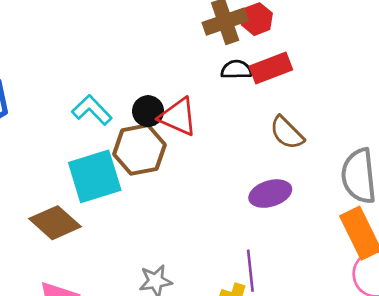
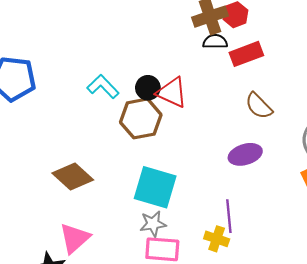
black semicircle: (236, 70) -> (215, 42), moved
cyan square: (95, 176) -> (155, 187), moved, turned 33

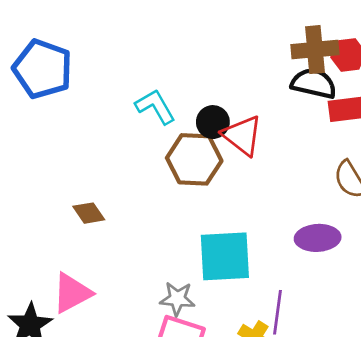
black semicircle: (215, 42) -> (314, 83), size x1.4
brown diamond: (73, 176) -> (89, 213), size x0.6
cyan square: (155, 187) -> (225, 256), moved, turned -33

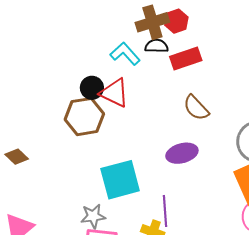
black semicircle: (314, 83) -> (157, 46), size x0.7
cyan L-shape: (155, 107) -> (125, 54), moved
brown diamond: (89, 213) -> (17, 157), moved

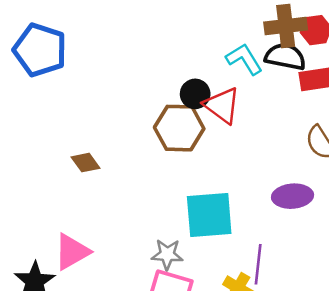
black semicircle: (157, 46) -> (285, 57), size x1.4

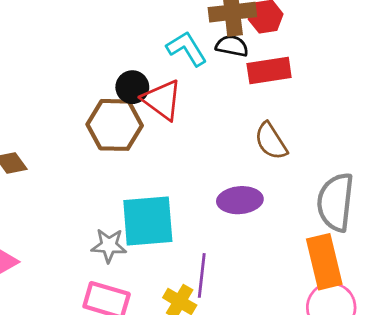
black semicircle: (285, 57) -> (232, 46), size x0.7
gray star: (167, 254) -> (109, 245), moved

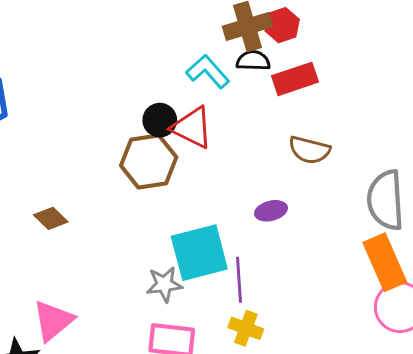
brown semicircle: (271, 141) -> (309, 150), turned -33
purple ellipse: (240, 200) -> (271, 211), moved, size x0.7
purple line: (202, 275) -> (239, 280), moved

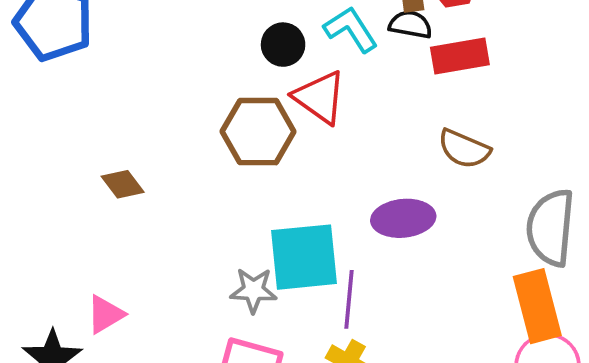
black circle: (160, 120) -> (283, 45), moved
purple ellipse: (271, 211) -> (403, 218), size x1.5
pink triangle: (53, 321) -> (105, 314), size x0.7

